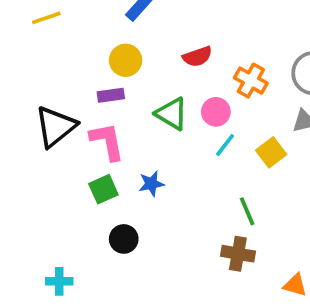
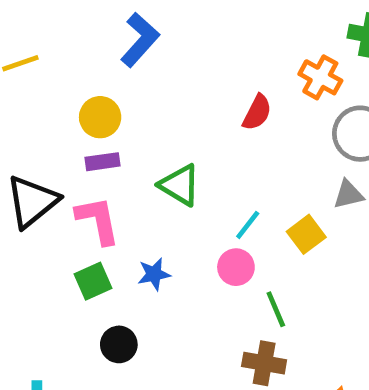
red semicircle: (197, 57) -> (257, 112), moved, turned -44
yellow circle: (126, 60) -> (100, 117), moved
orange cross: (251, 81) -> (320, 77), moved
pink circle: (216, 112) -> (236, 267), moved

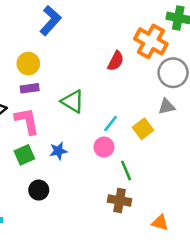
orange cross: (320, 77) -> (151, 41), size x1.4

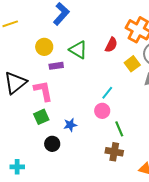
purple rectangle: (30, 88) -> (56, 66), moved
green triangle: (73, 101) -> (78, 50), moved
yellow square: (143, 129) -> (132, 64), moved
blue star: (58, 151) -> (70, 125), moved

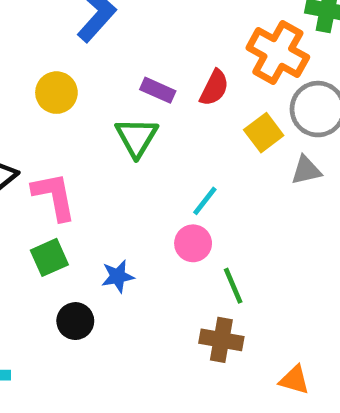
green triangle: (78, 50) -> (137, 137), moved, turned 30
purple rectangle: (56, 66) -> (158, 90), moved, turned 32

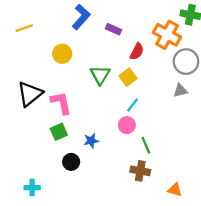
purple rectangle: (158, 90) -> (113, 29), moved
yellow square: (264, 133) -> (128, 77), moved

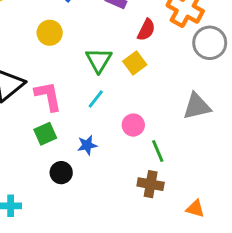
gray triangle: (180, 91) -> (197, 106), moved, size x1.5
cyan line: (132, 105) -> (96, 99), moved

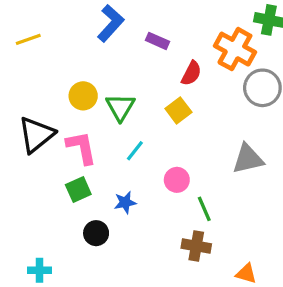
yellow circle: (50, 33) -> (83, 96), moved
green triangle: (99, 60) -> (120, 107), moved

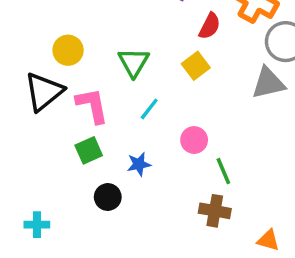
yellow circle: (83, 96) -> (68, 50), moved
gray triangle: (248, 159) -> (268, 83), moved
cyan cross: (40, 270) -> (37, 225), moved

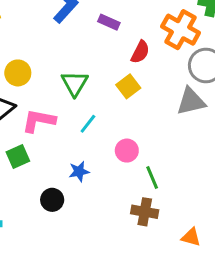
pink L-shape: (92, 105) -> (39, 121), turned -68
green square: (89, 150) -> (18, 157), moved

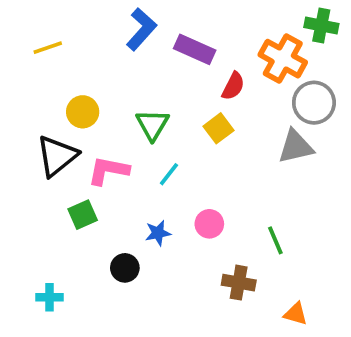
purple rectangle: (109, 22) -> (195, 49), size x1.5
pink circle: (127, 151) -> (209, 224), moved
green line: (152, 177) -> (275, 240), moved

